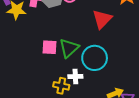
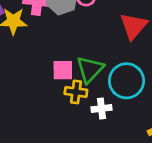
yellow cross: (61, 86) -> (76, 92), moved

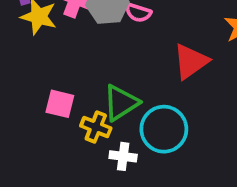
pink square: (63, 70) -> (60, 104), moved

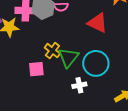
red triangle: (191, 61) -> (98, 23), turned -40
yellow cross: (96, 127) -> (52, 51), moved, turned 35

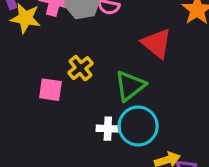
green triangle: (68, 57) -> (130, 86), moved
cyan circle: (96, 63) -> (138, 126), moved

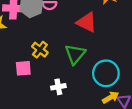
cyan circle: (138, 126) -> (106, 73), moved
white cross: (108, 129) -> (58, 87), moved

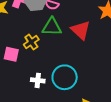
green triangle: (75, 54) -> (52, 27), moved, turned 35
cyan circle: (106, 73) -> (65, 77), moved

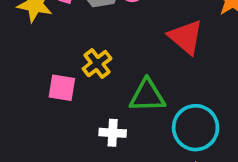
green triangle: (52, 27) -> (147, 96), moved
cyan circle: (65, 77) -> (196, 128), moved

